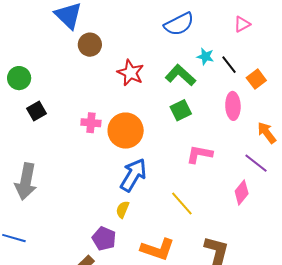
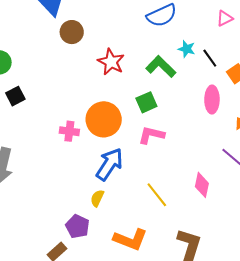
green square: (181, 110) -> (146, 102), moved
pink cross: (91, 123) -> (69, 131), moved
pink L-shape: (199, 154) -> (151, 135), moved
pink diamond: (242, 192) -> (202, 185), moved, turned -30

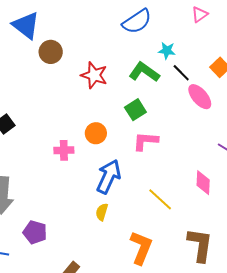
black line: (210, 58) -> (181, 73), moved
pink ellipse: (212, 100) -> (200, 97), turned -32
orange circle: (104, 119) -> (96, 133), size x0.6
purple pentagon: (77, 226) -> (35, 232), moved
orange L-shape: (130, 239) -> (141, 248), turned -80

